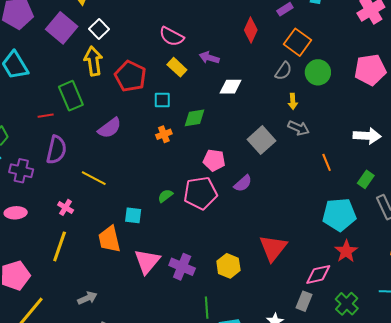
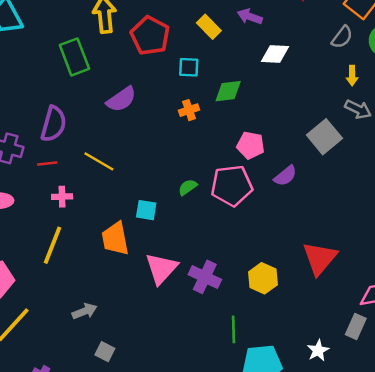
red line: (46, 116) -> (47, 163), moved
gray square: (261, 140) -> (324, 137), moved
pink cross: (66, 207) -> (62, 197), turned -35

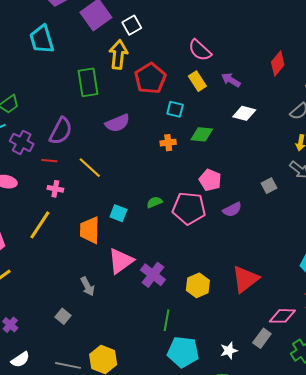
gray square: (324, 137) -> (269, 186), size x0.6
gray arrow: (85, 311) -> (88, 286), moved, turned 72

